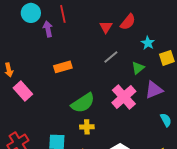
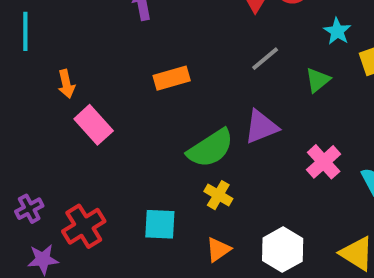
purple triangle: (154, 90) -> (261, 127), moved
pink cross: (124, 97) -> (324, 162), moved, size x0.7
yellow cross: (87, 127) -> (218, 195), turned 32

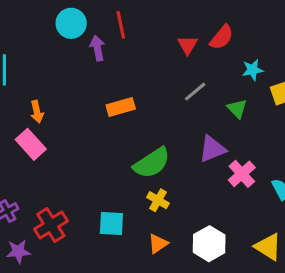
cyan star: (337, 31) -> (253, 70), turned 30
green triangle: (318, 80) -> (237, 109), turned -35
pink rectangle: (94, 125) -> (31, 144), moved
purple triangle: (261, 127) -> (212, 149), moved

